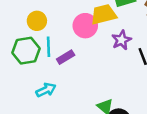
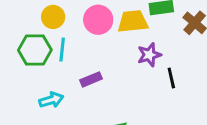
pink circle: (85, 26) -> (98, 20), moved
purple rectangle: (66, 57) -> (91, 79), moved

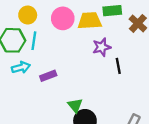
purple rectangle: (91, 79) -> (48, 76), moved
cyan arrow: (51, 100) -> (21, 67), moved

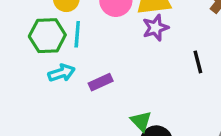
purple star: (102, 47) -> (155, 28), moved

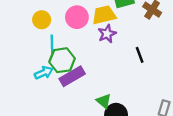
green hexagon: (47, 36) -> (62, 60), moved
purple rectangle: (101, 82) -> (72, 76), size x1.5

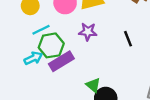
purple star: (107, 34) -> (88, 32), moved, turned 30
cyan line: (52, 44) -> (41, 30), turned 66

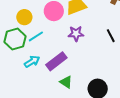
green hexagon: (51, 45) -> (15, 39), moved
green triangle: (93, 85) -> (66, 82), moved

